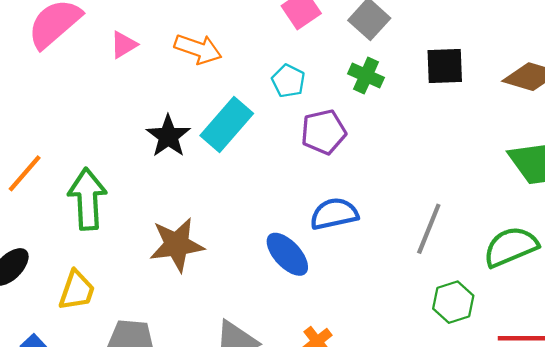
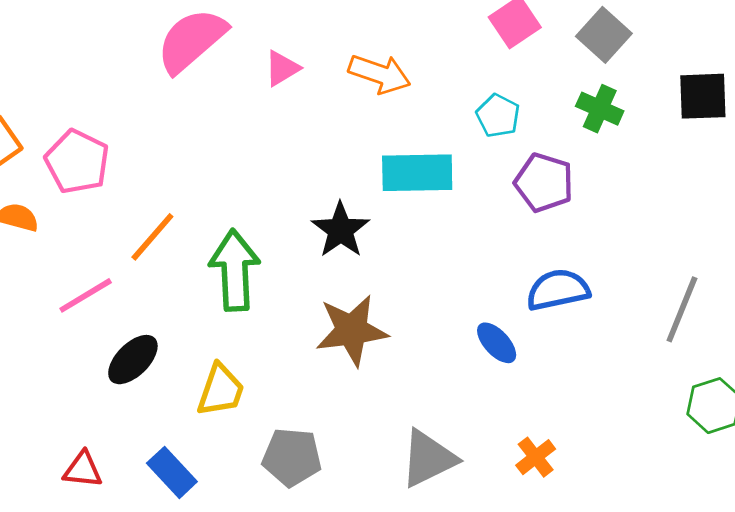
cyan rectangle: (227, 124) -> (417, 173), turned 48
purple pentagon: (323, 132) -> (544, 183), turned 30
black star: (168, 136) -> (341, 230), moved
blue ellipse: (287, 254) -> (497, 343), size x0.7

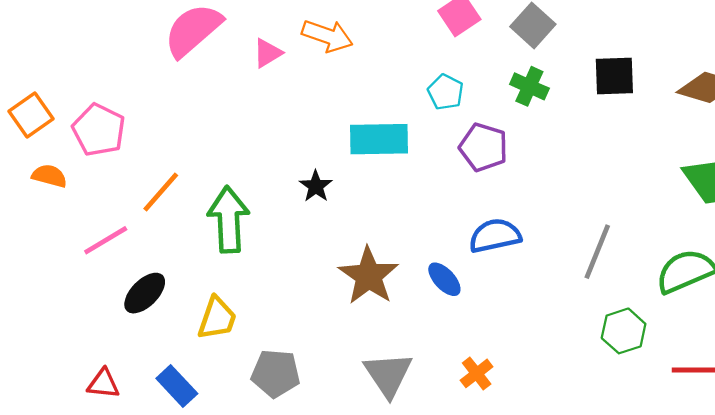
orange arrow: (380, 74) -> (327, 36), moved
black star: (341, 230) -> (316, 186), size x0.7
brown star: (352, 330) -> (369, 276), moved, turned -30
gray triangle: (428, 458) -> (388, 375), turned -38

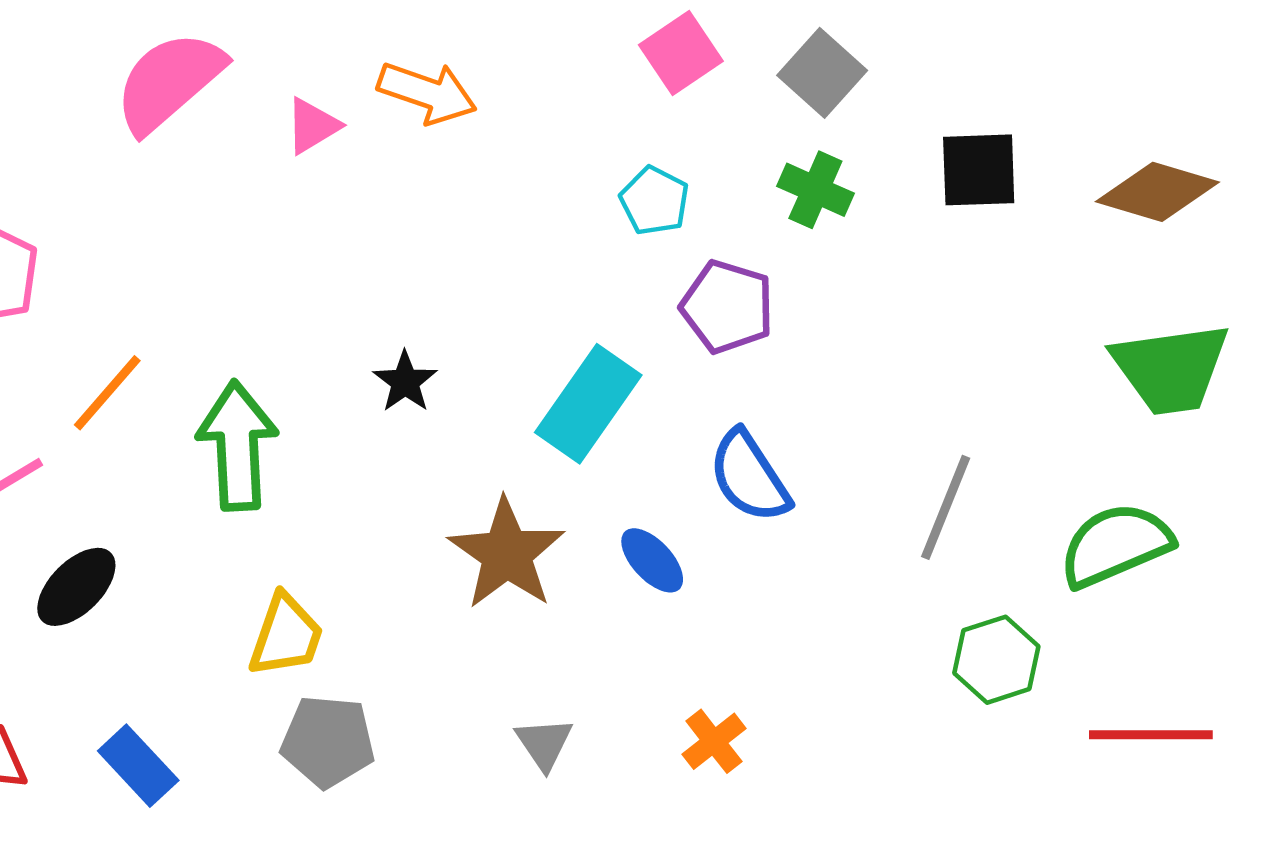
cyan rectangle: (379, 139) -> (588, 404), moved, turned -54
blue semicircle: (495, 236) -> (749, 477), turned -111
yellow trapezoid: (217, 318) -> (286, 635), moved
gray triangle: (388, 375) -> (544, 744), size x0.6

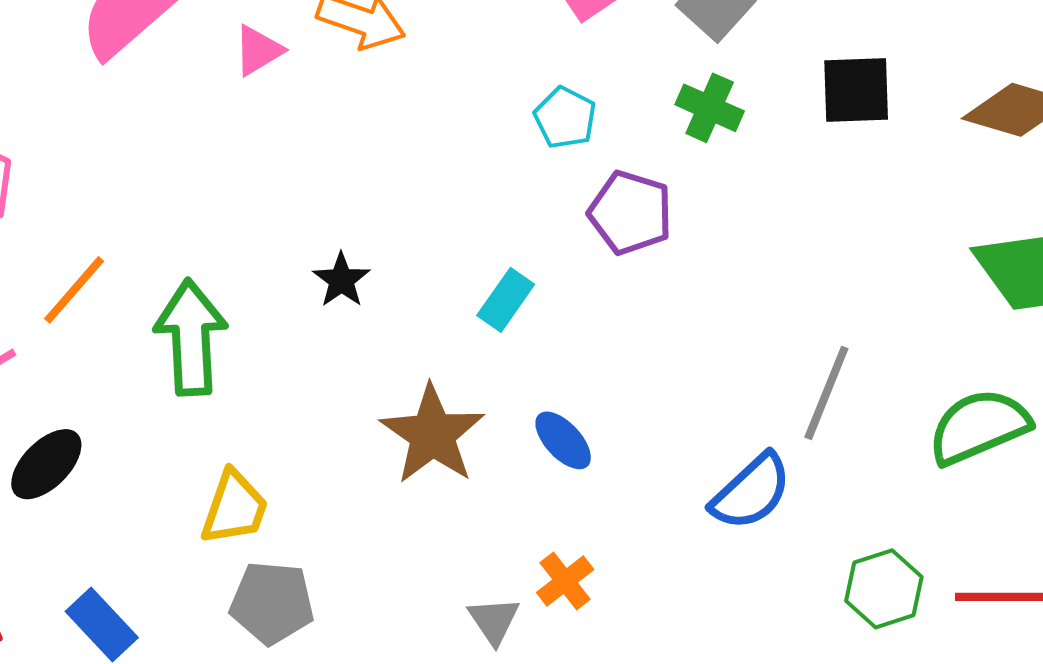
cyan rectangle: (588, 404) -> (506, 300), size x0.6
blue semicircle: (749, 477) -> (751, 492), moved, turned -100
green hexagon: (996, 660) -> (884, 589), moved
orange cross: (714, 741) -> (565, 581), moved
gray triangle: (544, 744) -> (494, 621), moved

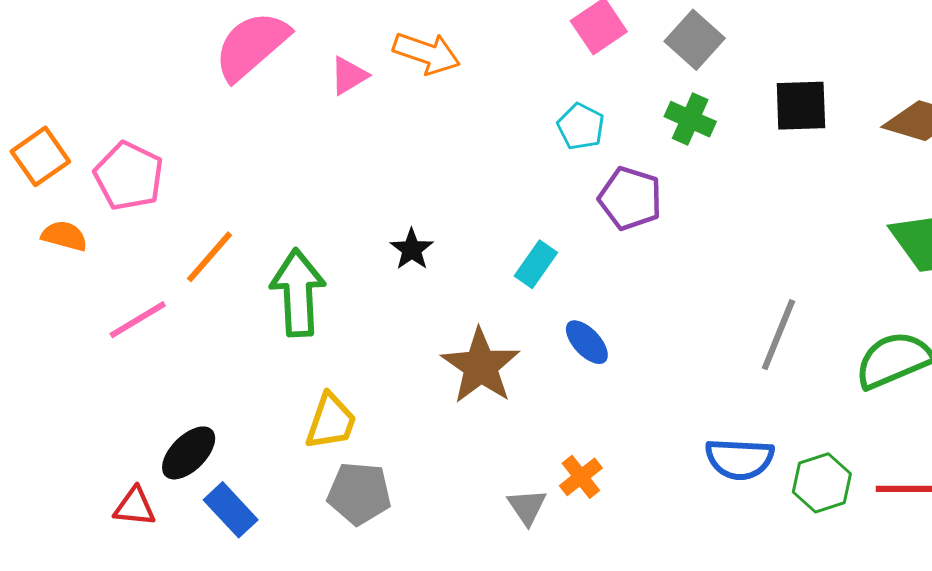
blue ellipse: (563, 440) -> (587, 342), moved
black ellipse: (46, 464) -> (189, 453), moved
blue semicircle: (751, 492) -> (740, 459), moved, turned 46

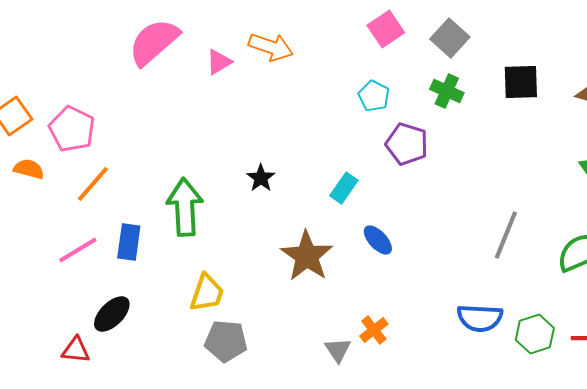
orange line: (210, 257) -> (93, 184), moved
pink line: (138, 320) -> (78, 250), moved
blue rectangle: (231, 510) -> (129, 242), moved, turned 51

